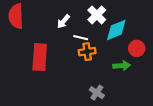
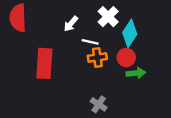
cyan diamond: (116, 30) -> (130, 33), turned -35
red circle: (137, 48) -> (126, 57), moved
gray cross: (97, 93) -> (99, 104), moved

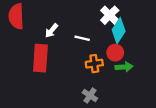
white cross: (108, 17) -> (110, 15), moved
white arrow: (71, 24) -> (51, 31), moved
orange cross: (97, 57) -> (94, 64), moved

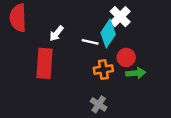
cyan diamond: (119, 31) -> (108, 33), moved

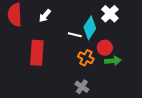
white cross: (120, 17) -> (110, 14), moved
white arrow: (56, 33) -> (45, 16), moved
orange cross: (103, 69) -> (86, 58), turned 35

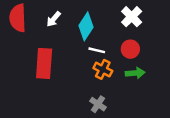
cyan diamond: (90, 28) -> (86, 26), moved
white line: (75, 35) -> (97, 50), moved
red circle: (105, 48) -> (130, 49), moved

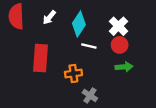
white cross: (132, 17) -> (118, 26), moved
orange cross: (103, 69) -> (73, 73), moved, turned -35

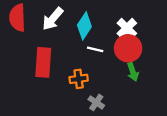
white arrow: (49, 17) -> (53, 19), size x1.5
red circle: (120, 45) -> (128, 48), size x1.5
green arrow: (124, 67) -> (133, 72), turned 77

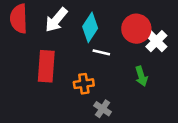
white cross: (127, 28) -> (156, 41), moved
red circle: (128, 48) -> (136, 29), moved

